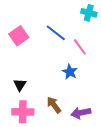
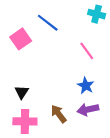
blue line: (56, 33) -> (48, 23), moved
blue star: (70, 72) -> (86, 86), moved
purple arrow: (81, 113) -> (88, 109), moved

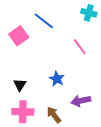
blue star: (86, 86) -> (57, 79), moved
brown arrow: (59, 114) -> (54, 115), moved

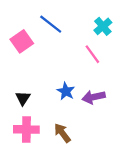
cyan cross: (89, 13) -> (103, 26), moved, turned 35
purple arrow: (81, 101) -> (94, 97), moved

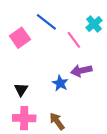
pink line: (92, 54) -> (74, 40), moved
purple arrow: (94, 97) -> (81, 71), moved

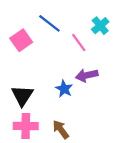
black triangle: (21, 90) -> (22, 96), size x1.5

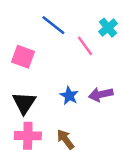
pink square: (21, 40) -> (23, 57), moved, turned -35
purple arrow: (87, 75) -> (101, 94), moved

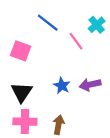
brown arrow: (66, 139) -> (59, 125), turned 48

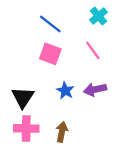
cyan cross: (97, 25) -> (99, 16), moved
pink line: (76, 41) -> (93, 50), moved
pink square: (21, 51) -> (50, 54), moved

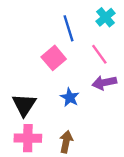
blue line: (50, 24) -> (69, 28), moved, turned 35
pink square: (50, 54) -> (54, 58), turned 30
purple arrow: (95, 89) -> (104, 83), moved

